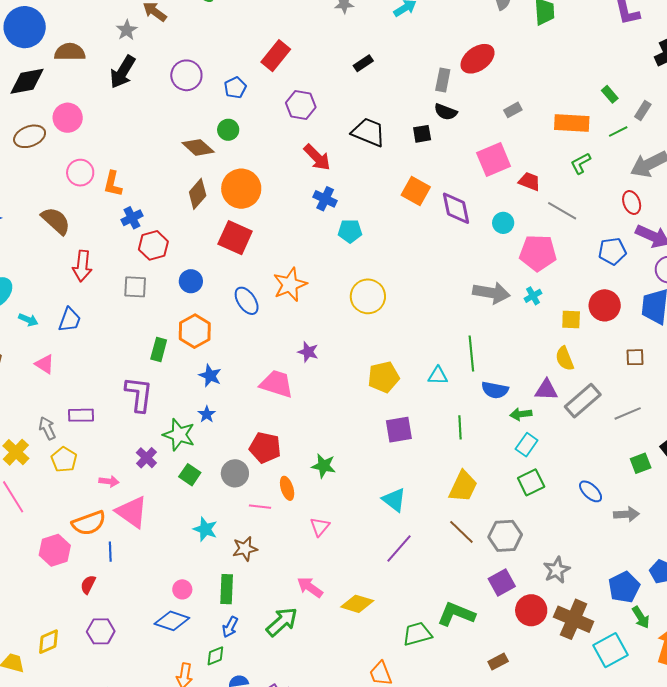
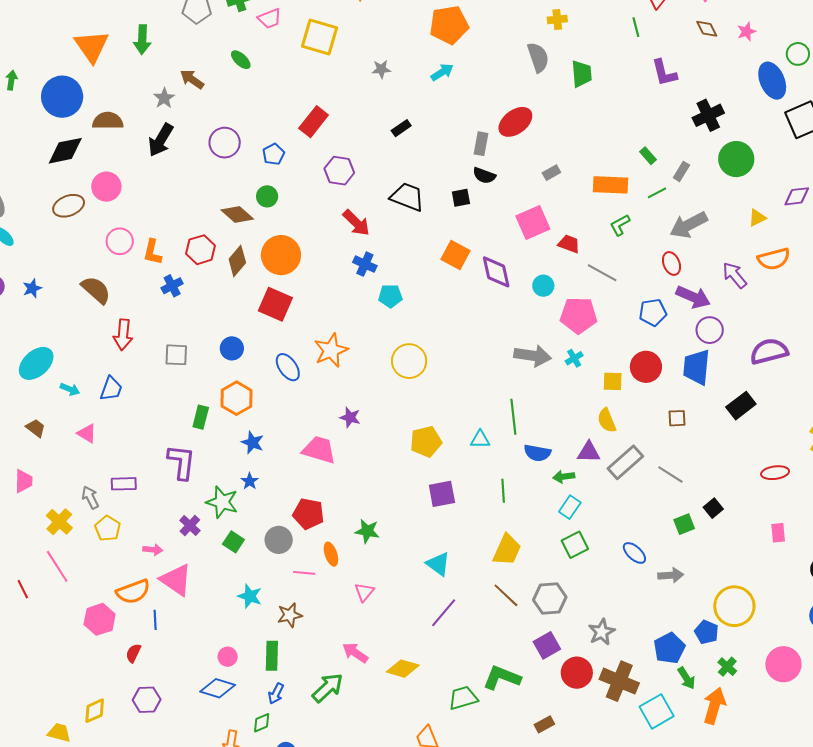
red hexagon: (153, 245) -> (201, 250), moved
gray line: (628, 413) -> (670, 475), turned 56

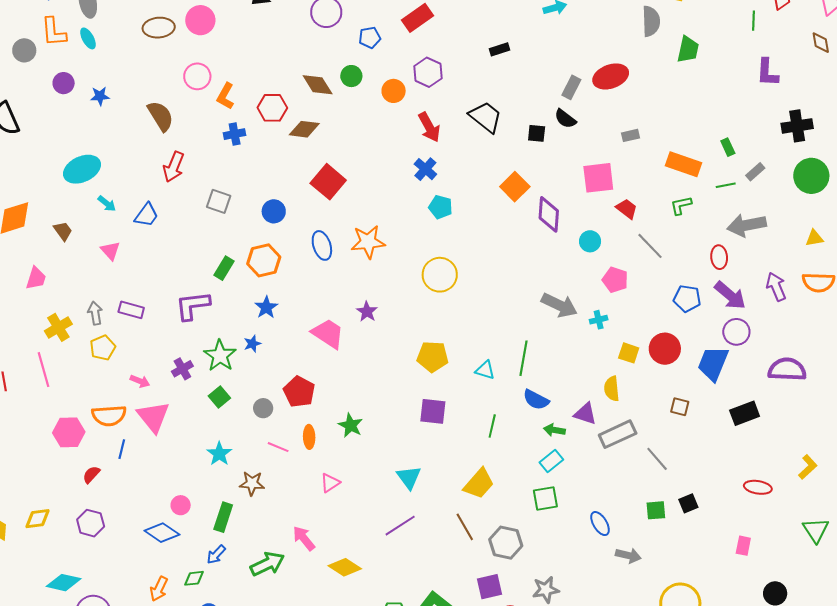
orange circle: (281, 255) -> (394, 91), moved, size x0.6
brown diamond: (237, 261) -> (304, 129), turned 40
pink pentagon: (579, 315) -> (615, 280), size x0.7
purple L-shape: (181, 462) -> (193, 306), turned -120
gray circle: (279, 540) -> (263, 408), size x0.7

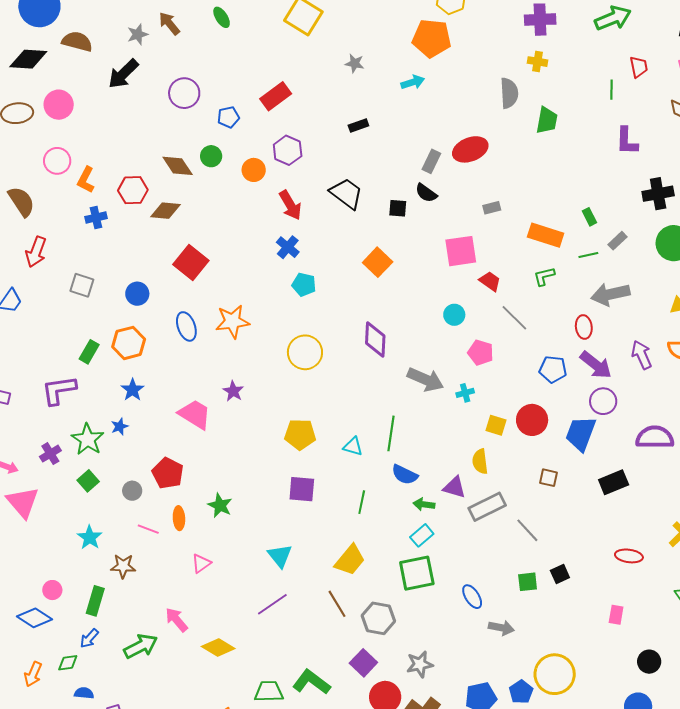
purple diamond: (549, 214) -> (375, 340), moved
green square: (545, 498) -> (417, 573), size x1.4
purple square: (489, 587) -> (363, 663), turned -32

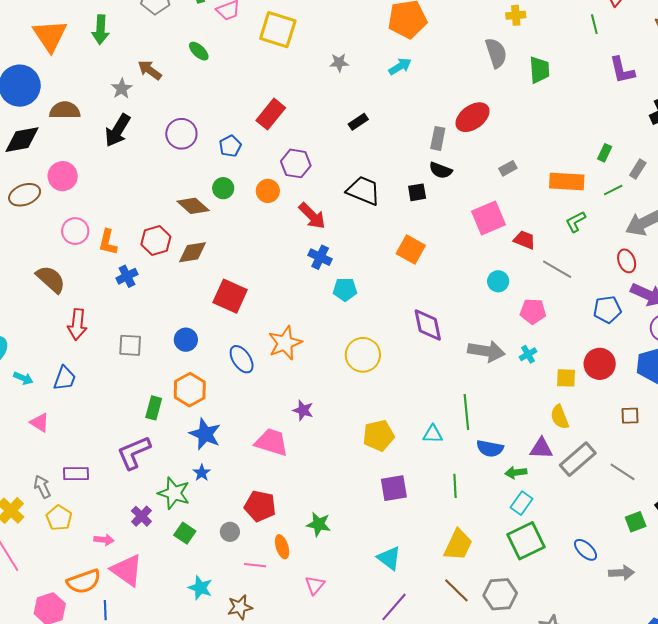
green rectangle: (589, 217) -> (605, 153), turned 66
blue star: (133, 390) -> (205, 434), size x1.4

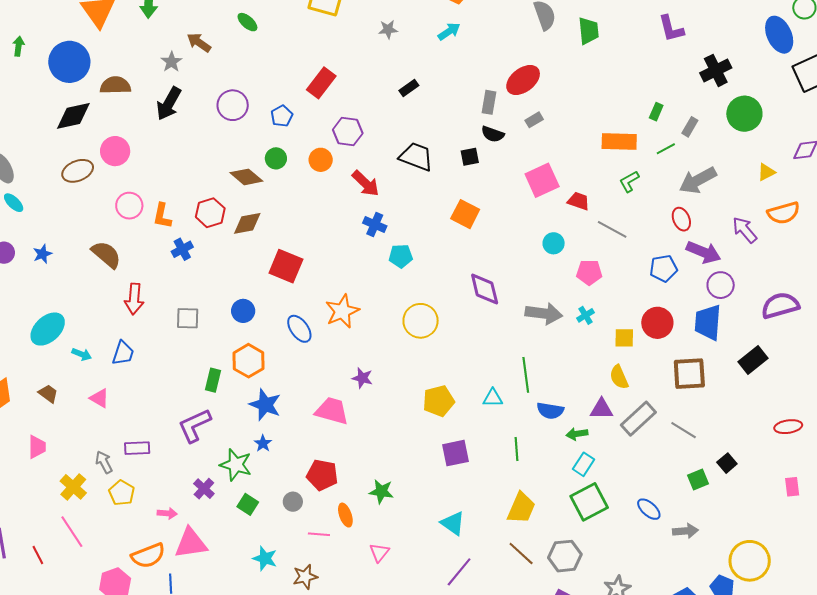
gray rectangle: (508, 168) -> (534, 120), moved
brown square: (630, 416) -> (689, 374), size x1.8
pink triangle: (127, 570) -> (191, 543), turned -42

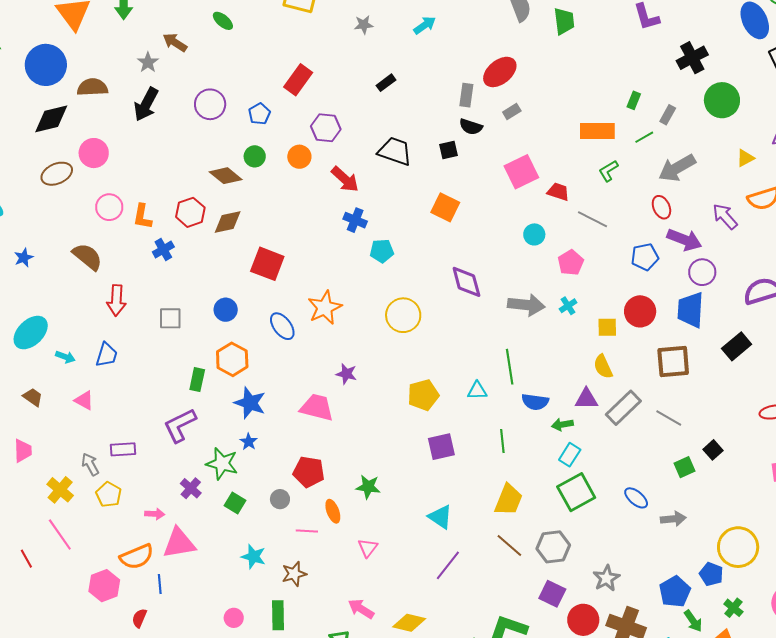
pink pentagon: (589, 272) -> (571, 263), turned -30

